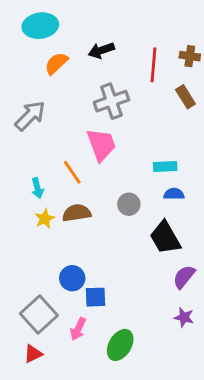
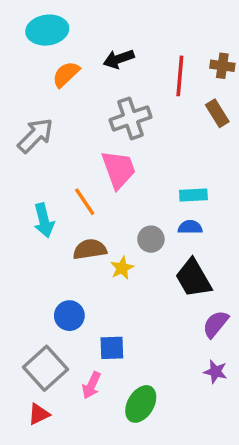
cyan arrow: (37, 188) -> (44, 220), size x1.4
blue semicircle: (174, 194) -> (190, 227), moved
yellow star: (45, 219) -> (122, 268), moved
blue circle: (72, 278) -> (69, 316), moved

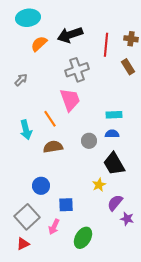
black arrow: (119, 59) -> (70, 35), size x1.4
gray arrow: (35, 135) -> (21, 80), size x0.6
yellow star: (122, 268) -> (99, 185), moved
purple semicircle: (216, 324) -> (115, 203), moved

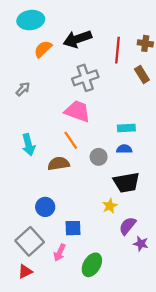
pink trapezoid: (70, 100) -> (77, 111), turned -50
orange line: (50, 119) -> (71, 140), moved
black trapezoid: (114, 164) -> (126, 182), turned -70

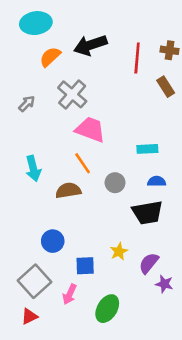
gray cross: (85, 78) -> (72, 94), moved, turned -30
blue semicircle: (124, 149) -> (157, 181), moved
yellow star: (110, 206) -> (119, 251), moved

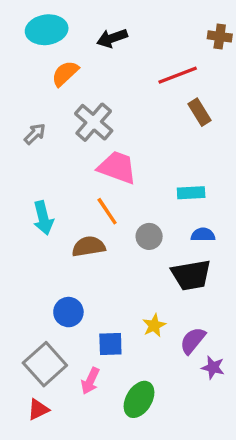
black arrow: (90, 45) -> (112, 38), moved, size x0.7
brown cross: (170, 50) -> (220, 36), moved
red line: (137, 58) -> (178, 75), turned 64
brown rectangle: (166, 87) -> (199, 112), moved

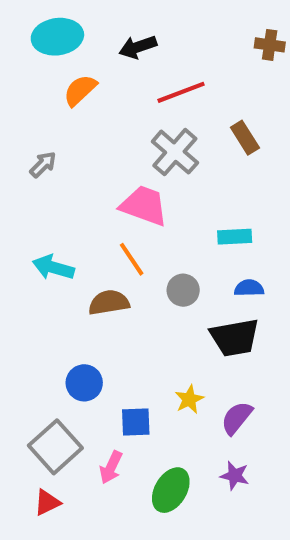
red line: (178, 75) -> (181, 92), moved
gray cross: (94, 122) -> (175, 152), moved
cyan arrow: (43, 218) -> (53, 267), turned 120
purple star: (213, 367) -> (235, 476), moved

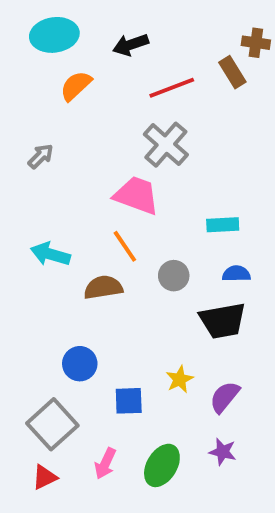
brown rectangle: (245, 138) -> (232, 72), moved
pink arrow: (111, 467) -> (105, 463), moved

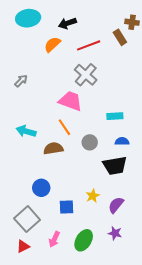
orange semicircle: (76, 86) -> (52, 44), moved

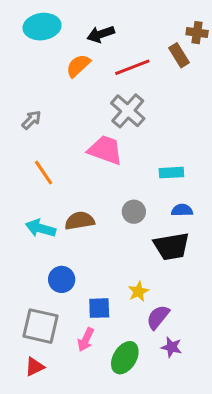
orange line: (64, 127) -> (44, 173), moved
cyan arrow: (26, 131) -> (41, 228), moved
purple semicircle: (116, 205) -> (158, 317), moved
gray square: (27, 219) -> (41, 326), turned -35
pink arrow: (54, 239) -> (86, 340), moved

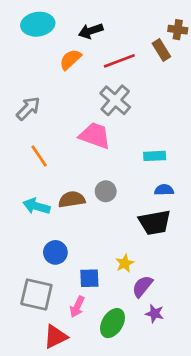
gray arrow: (31, 120) -> (28, 108), size x1.4
gray circle: (134, 212) -> (106, 191), moved
red triangle: (35, 367) -> (55, 337), moved, size x1.4

